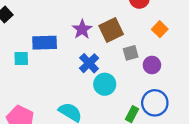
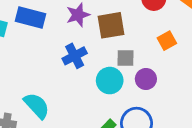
cyan circle: (105, 84) -> (110, 81), moved

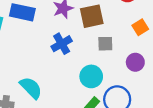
purple circle: (146, 79) -> (135, 62), moved
cyan circle: (110, 81) -> (91, 76), moved

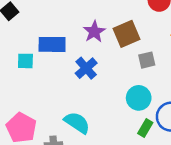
blue cross: (62, 44) -> (86, 68), moved

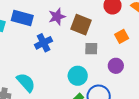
brown square: (126, 34) -> (81, 25), turned 30

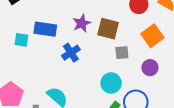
orange square: (122, 36) -> (152, 36), size x1.5

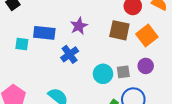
brown square: (108, 29) -> (119, 30), moved
gray square: (122, 53) -> (123, 72), moved
cyan circle: (111, 83) -> (103, 74), moved

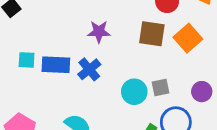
purple star: (79, 26) -> (99, 32), turned 30
blue rectangle: (44, 33) -> (56, 65), moved
purple circle: (146, 66) -> (202, 92), moved

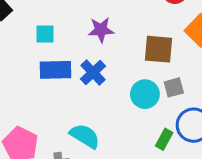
brown square: (152, 34) -> (159, 49), moved
cyan square: (27, 60) -> (45, 34), moved

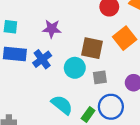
cyan circle: (145, 94) -> (75, 68), moved
cyan semicircle: (85, 136) -> (62, 105), moved

